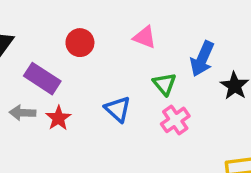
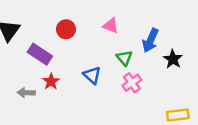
gray arrow: (22, 113) -> (26, 93), moved

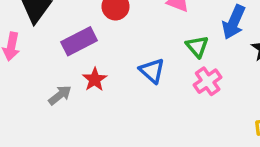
purple rectangle: (40, 54) -> (79, 41), turned -60
gray arrow: (26, 93) -> (60, 95), turned 140

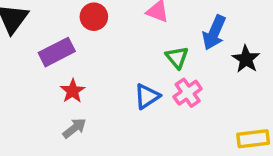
blue triangle: (152, 71) -> (147, 96), moved, turned 44
gray arrow: (60, 95) -> (74, 128), moved

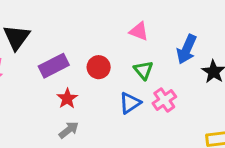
red circle: (94, 17) -> (99, 67), moved
green triangle: (177, 57) -> (143, 70), moved

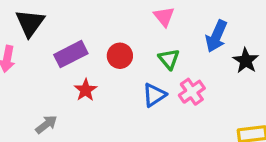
pink triangle: (139, 31) -> (164, 17), turned 30
gray arrow: (69, 130) -> (46, 124), moved

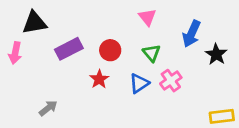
black triangle: (30, 23) -> (34, 23), turned 44
red star: (86, 90) -> (99, 79), moved

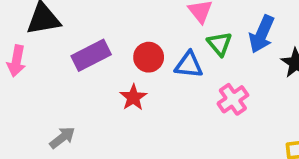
green triangle: (152, 53) -> (219, 44), moved
blue triangle: (139, 83) -> (189, 65), moved, turned 40

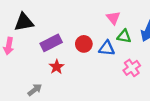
green triangle: (219, 44) -> (124, 36), turned -40
red star: (133, 97) -> (57, 67), moved

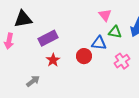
red circle: (84, 44) -> (84, 56), moved

